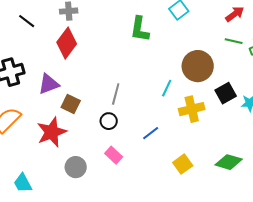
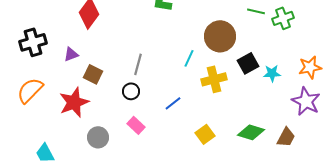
purple triangle: (49, 84) -> (71, 54), size x0.7

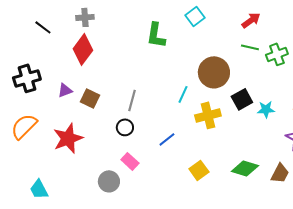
brown square: (93, 74) -> (90, 98), moved
gray circle: (98, 137) -> (109, 181), moved

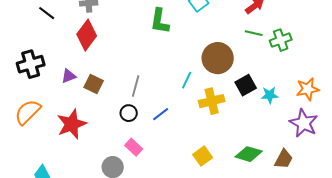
blue line: (167, 139) -> (161, 114), moved

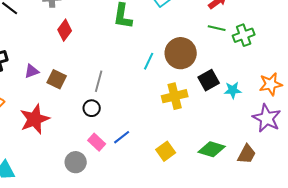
red diamond: (87, 35) -> (65, 30), moved, size x0.7
cyan line: (187, 80) -> (149, 61), moved
blue line: (161, 114) -> (122, 137), moved

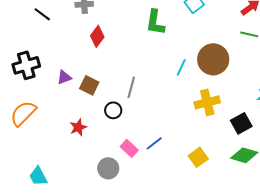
black square: (209, 80) -> (241, 123), moved
black circle: (92, 108) -> (113, 110), moved
red star: (35, 119) -> (78, 127), moved, size x0.6

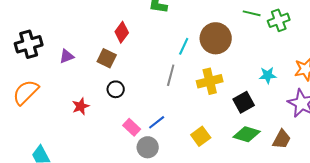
red diamond: (97, 36) -> (122, 32), moved
brown square: (89, 85) -> (107, 58), moved
gray line: (131, 87) -> (171, 75), moved
gray circle: (108, 168) -> (148, 147), moved

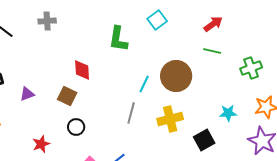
green cross: (279, 20) -> (251, 68), moved
red diamond: (122, 32) -> (82, 70), turned -40

